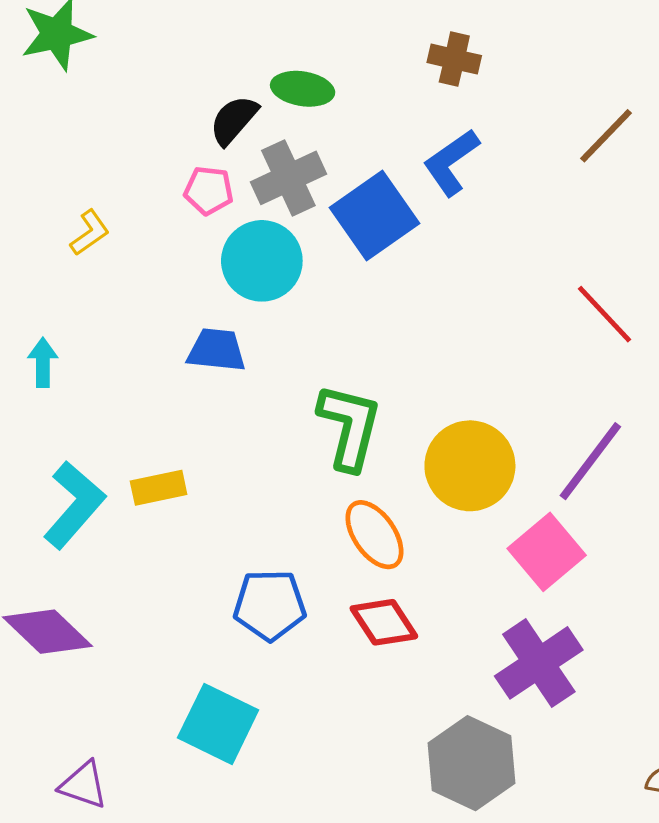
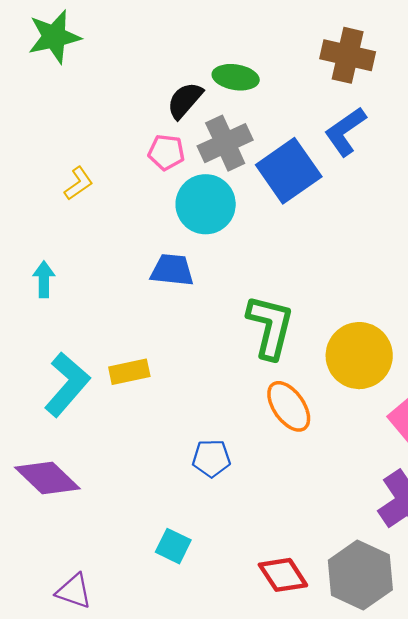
brown cross: (454, 59) -> (348, 55), size x1.4
blue pentagon: (270, 605) -> (211, 458), size x0.7
red diamond: (384, 622) -> (283, 575), moved
cyan square: (218, 724) -> (173, 546), size x0.6

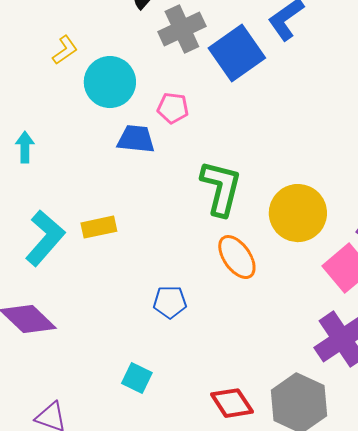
pink pentagon: (166, 152) -> (173, 108), moved
yellow L-shape: (79, 183) -> (65, 50), moved
cyan circle: (206, 204) -> (110, 82), moved

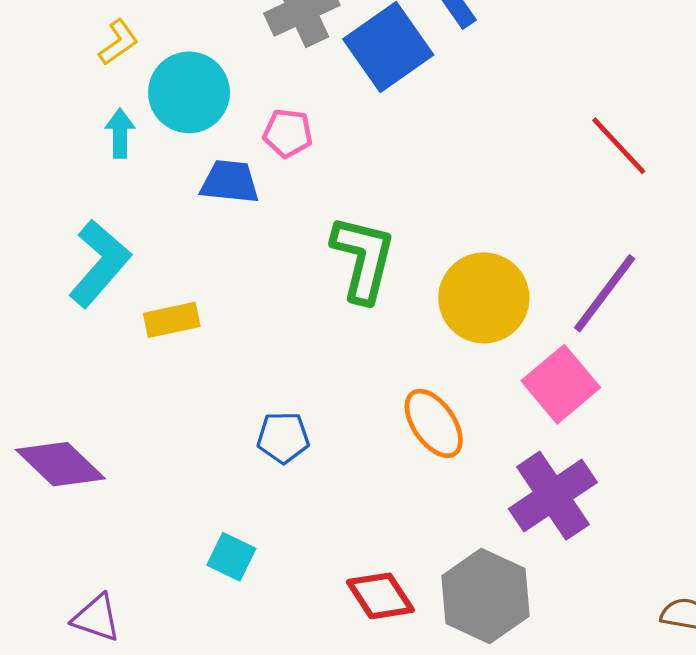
cyan arrow: (25, 147) -> (120, 133), moved
cyan L-shape: (45, 238) -> (100, 263), moved
orange ellipse: (237, 257) -> (434, 423), moved

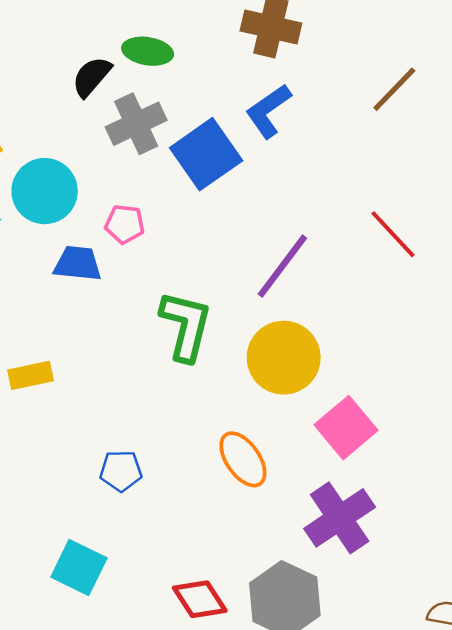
purple line: (605, 293) -> (282, 266), moved
cyan square: (231, 557) -> (79, 567), size x1.4

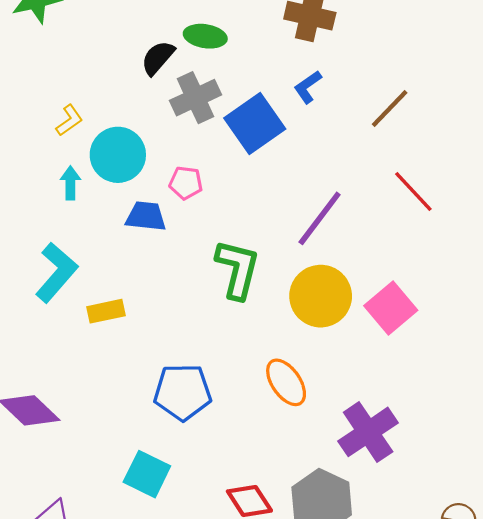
brown line: (394, 89) -> (390, 108), moved
blue L-shape: (268, 111) -> (308, 87), size x0.7
pink square: (346, 428) -> (391, 308), moved
blue pentagon: (121, 471) -> (183, 392), size x1.6

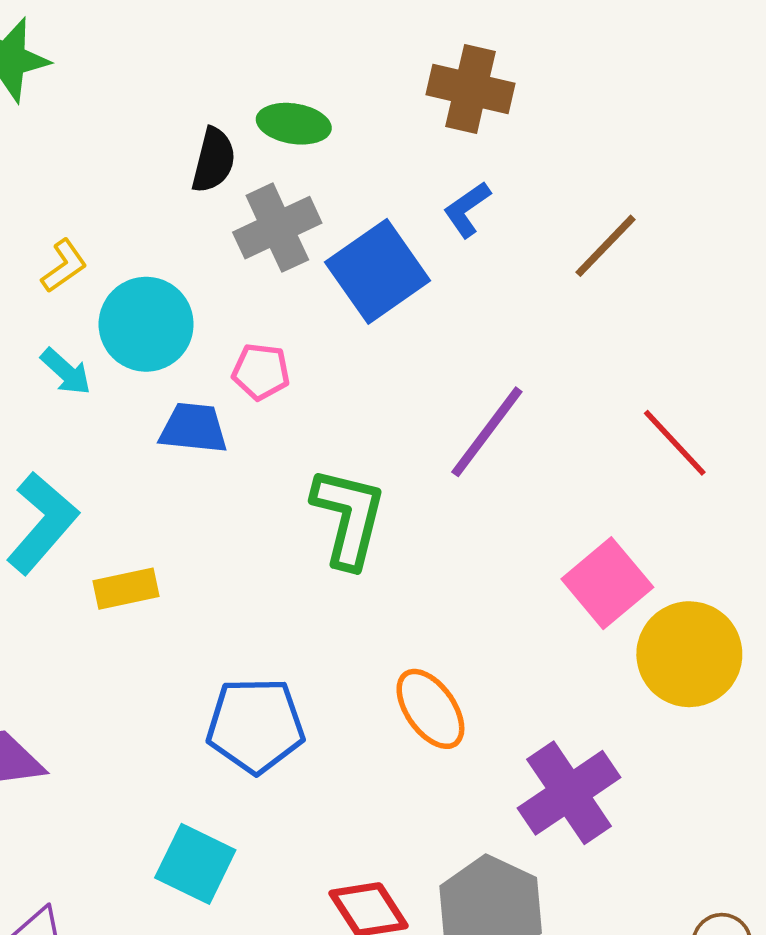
black semicircle: (158, 58) -> (214, 160), turned 153
cyan arrow: (70, 183) -> (66, 372), turned 132
red line: (413, 191) -> (675, 443), moved
yellow circle: (321, 296) -> (689, 654), moved

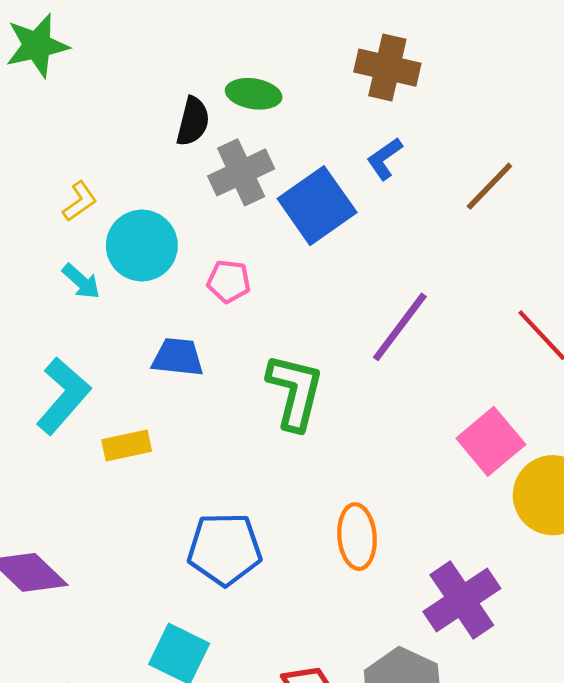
blue trapezoid: (193, 428) -> (178, 357), moved
orange ellipse: (430, 709) -> (357, 537), turned 30

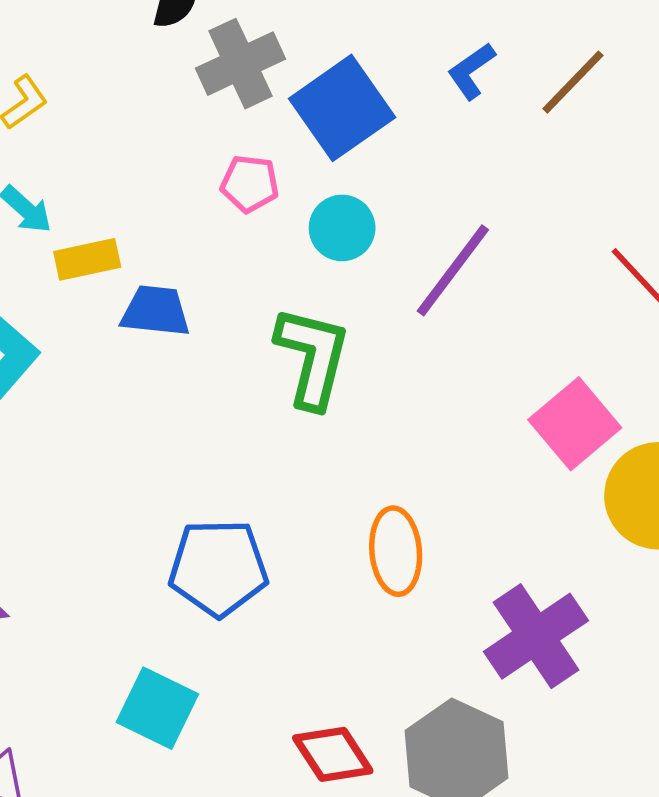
blue L-shape: (385, 159) -> (471, 71), moved
cyan circle: (142, 246) -> (342, 228), moved, size x0.7
pink pentagon: (229, 281) -> (250, 184), moved
yellow rectangle: (127, 446) -> (87, 259), moved

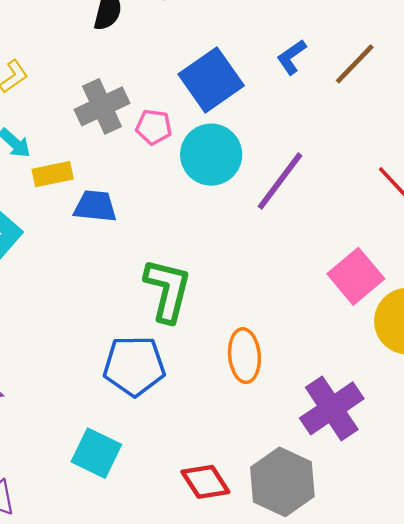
gray cross: (241, 64) -> (102, 106), moved
cyan circle: (342, 228) -> (211, 155), size x1.5
green L-shape: (313, 357) -> (168, 290), moved

